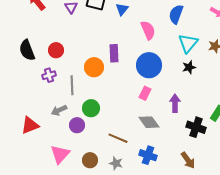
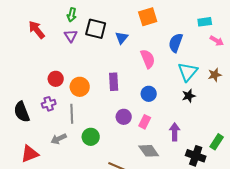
black semicircle: (27, 50) -> (22, 112), moved
blue circle: (149, 65) -> (149, 94), size x0.6
orange circle: (94, 67) -> (80, 87), moved
purple circle: (77, 125) -> (124, 117), moved

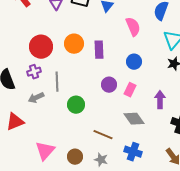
red circle: (56, 79) -> (41, 47), size x1.5
orange circle: (80, 87) -> (74, 44), moved
gray arrow: (59, 139) -> (36, 98), moved

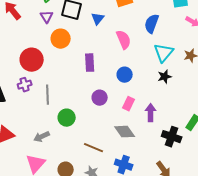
orange circle: (74, 44) -> (61, 39), moved
pink rectangle: (130, 90) -> (129, 104), moved
gray arrow: (36, 98) -> (42, 137), moved

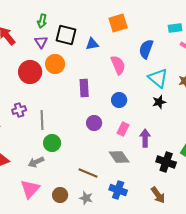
blue triangle: (98, 19) -> (92, 44), turned 40
cyan triangle: (164, 53) -> (158, 78), turned -30
red circle: (32, 60) -> (30, 72), moved
green circle: (67, 118) -> (52, 143), moved

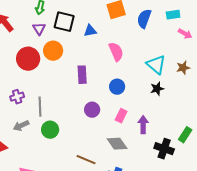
blue semicircle: (146, 49) -> (144, 19), moved
gray arrow: (36, 162) -> (21, 126), moved

